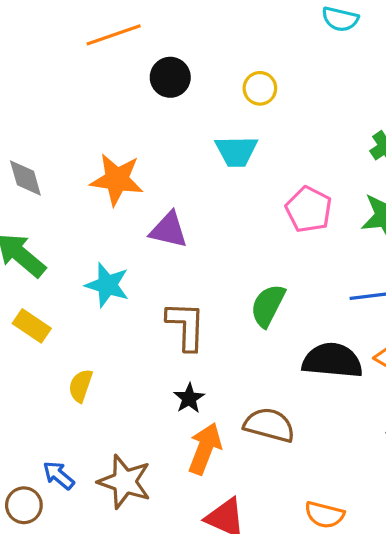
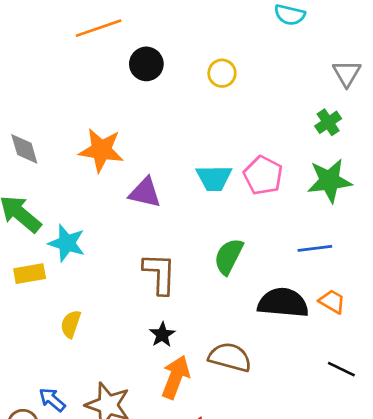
cyan trapezoid: (236, 151) -> (214, 178), moved
cyan star: (107, 285) -> (67, 243), moved
yellow rectangle: (32, 326) -> (30, 274), turned -44

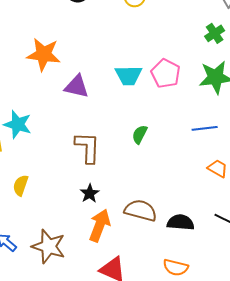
green semicircle: (229, 256) -> (140, 134), size x0.7
black semicircle: (283, 303) -> (181, 222), moved, size x0.7

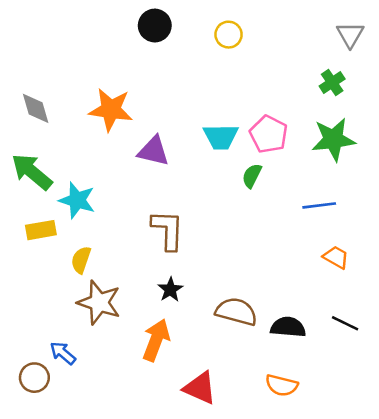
green semicircle: (140, 134) -> (252, 176), moved
yellow semicircle: (21, 185) -> (81, 260), moved
orange arrow: (100, 225) -> (156, 340), moved
brown star: (49, 246) -> (99, 303), moved

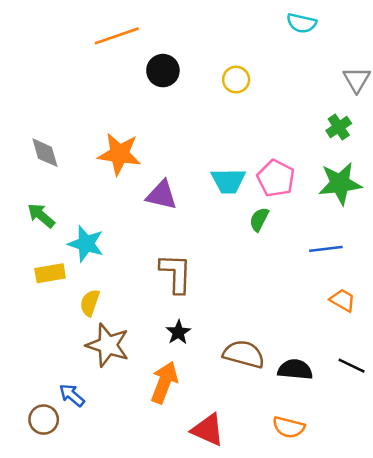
green arrow: (32, 172) -> (41, 216), size x0.7

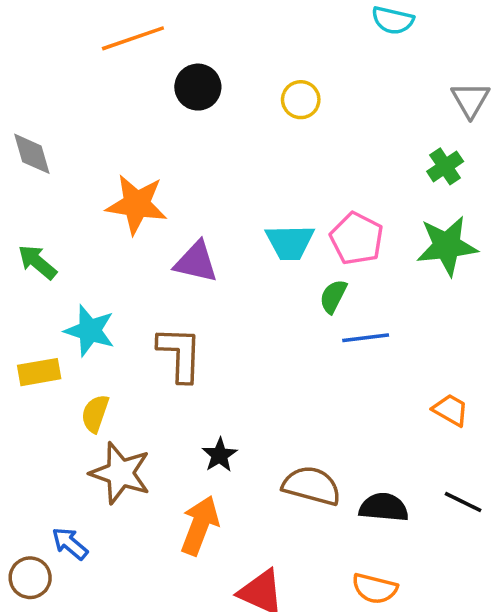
gray diamond: (45, 153) -> (32, 154), moved
green arrow: (41, 216) -> (37, 262), moved
blue line: (326, 249) -> (366, 338), moved
brown L-shape: (176, 273) -> (180, 354), moved

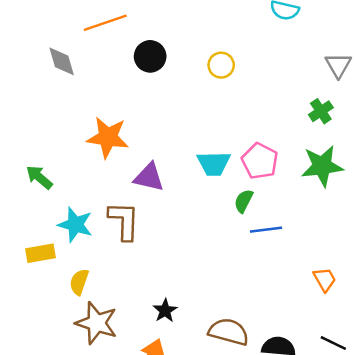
gray diamond: (32, 154) -> (62, 61), moved
brown L-shape: (180, 354) -> (124, 221), moved
orange trapezoid: (450, 410) -> (325, 279), turned 30

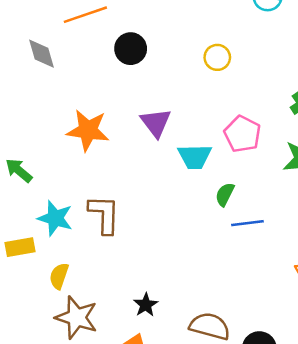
yellow circle: (221, 65) -> (217, 57), moved
pink pentagon: (260, 161) -> (242, 134), moved
purple triangle: (149, 177) -> (156, 123), moved, turned 40

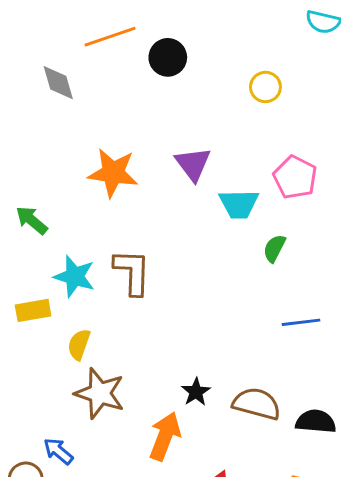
black circle: (131, 49) -> (168, 57), moved
blue line: (247, 223) -> (301, 322), moved
black star: (146, 305) -> (196, 392), moved

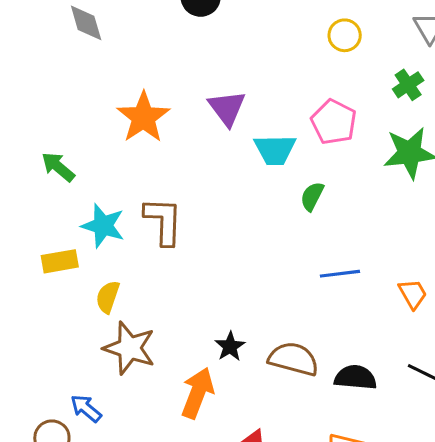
yellow circle: (265, 87) -> (345, 35), moved
orange star: (113, 173) -> (143, 117), turned 30

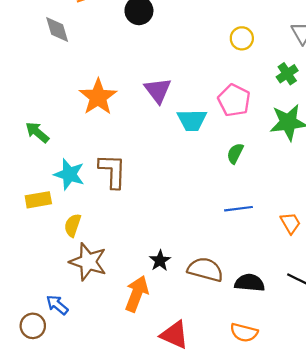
green semicircle: (312, 196) -> (235, 153), moved

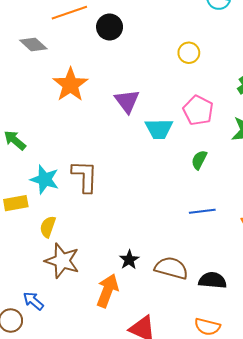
gray diamond: (57, 29) -> (33, 45), turned -32
yellow circle: (242, 38) -> (189, 53), moved
orange star: (98, 97) -> (70, 85), moved

